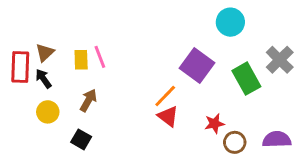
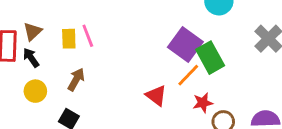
green rectangle: (246, 79) -> (210, 58), moved
orange line: (165, 96) -> (188, 75), moved

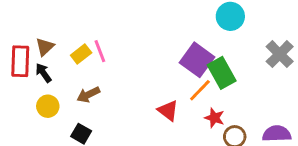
yellow rectangle: (69, 39) -> (81, 54), turned 54
brown arrow: (76, 79) -> (88, 95), turned -145
red star: (203, 103) -> (214, 118), turned 30

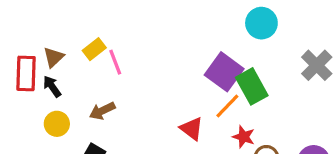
yellow rectangle: (81, 54) -> (94, 49), moved

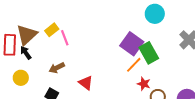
brown triangle: (54, 57) -> (27, 35), size x1.6
yellow circle: (57, 124) -> (21, 78), moved
red triangle: (192, 129) -> (86, 83), moved

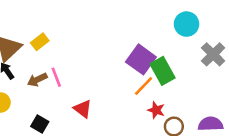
cyan circle: (155, 14) -> (187, 24), moved
pink line: (65, 38) -> (56, 77), moved
brown arrow: (57, 68) -> (37, 80), moved

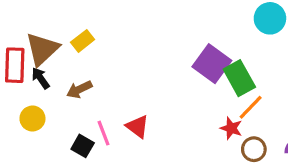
pink line: (56, 77) -> (104, 133), moved
orange line: (144, 86) -> (251, 107), moved

